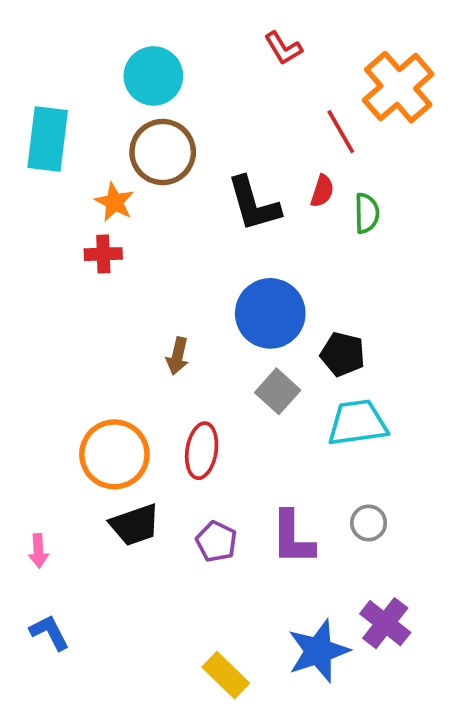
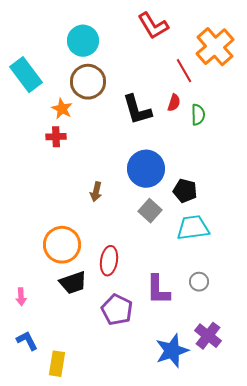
red L-shape: (283, 48) -> (153, 26), size x1.5
cyan rectangle: (48, 139) -> (26, 75), turned -44
red ellipse: (202, 451) -> (109, 261), moved
purple pentagon: (216, 542) -> (117, 310), moved, size x1.4
yellow rectangle: (226, 675) -> (57, 364), moved, turned 55

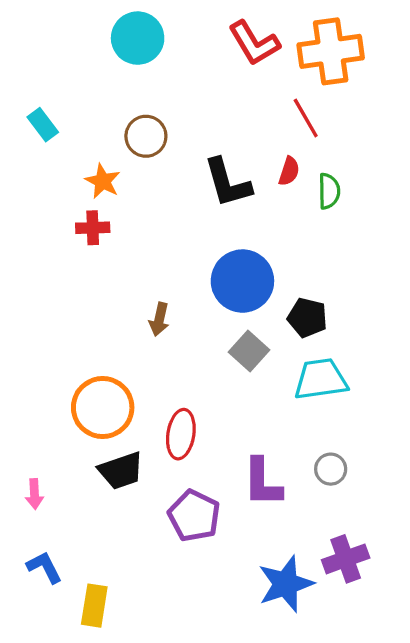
cyan circle: (83, 41) -> (138, 38), moved
orange cross: (215, 47) -> (331, 51), moved, turned 33
cyan rectangle: (26, 75) -> (43, 125), size x0.6
brown circle: (88, 82) -> (146, 136), size x0.7
purple cross: (208, 336) -> (346, 559), turned 32

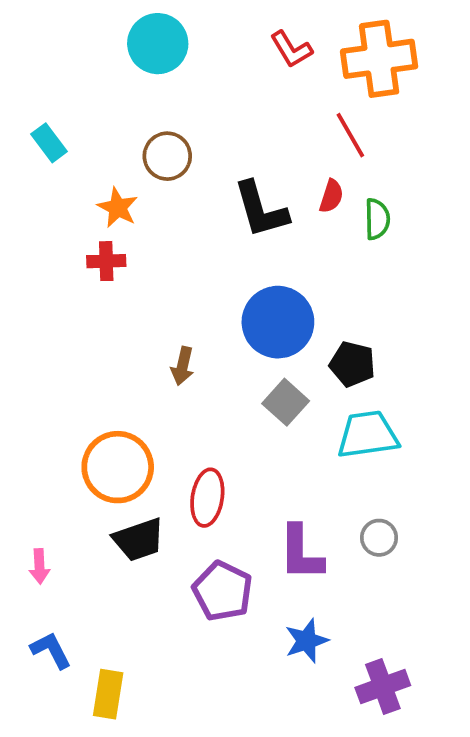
red L-shape: (254, 43) -> (291, 49), size x0.7
purple cross: (346, 559) -> (383, 686), moved
blue star: (286, 584) -> (307, 641), moved, size x0.7

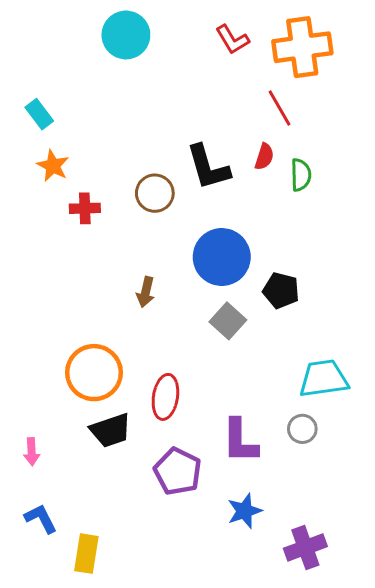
brown circle: (167, 156) -> (155, 193), moved
orange star: (118, 208) -> (53, 166), moved
cyan trapezoid: (368, 435) -> (324, 379), moved

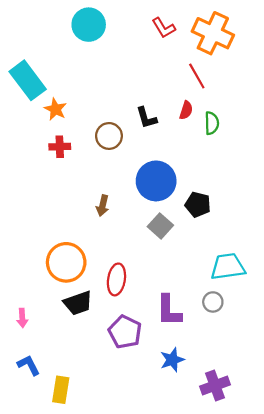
orange cross: (302, 47) -> (213, 33), turned 33
cyan rectangle: (39, 114) -> (28, 80), size x1.8
orange star: (53, 166) -> (55, 109), moved
black L-shape: (208, 167) -> (146, 118), size x0.7

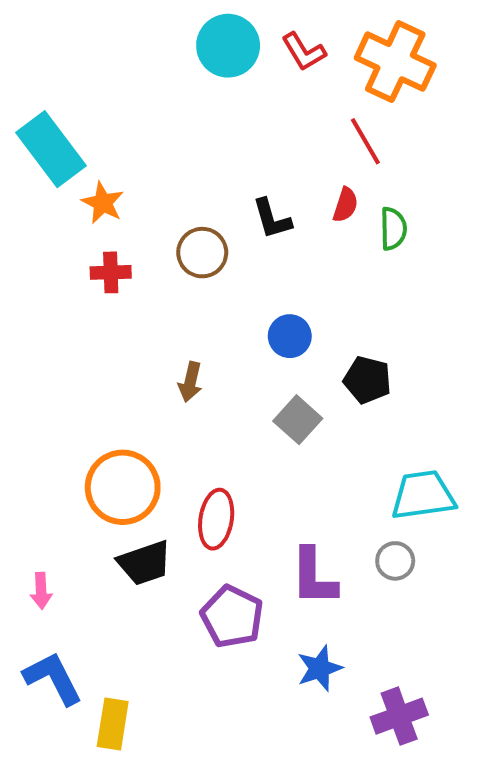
cyan circle: (89, 25) -> (228, 46), moved
blue circle: (156, 181) -> (290, 336), size x0.6
blue L-shape: (29, 365) -> (53, 678), size x1.4

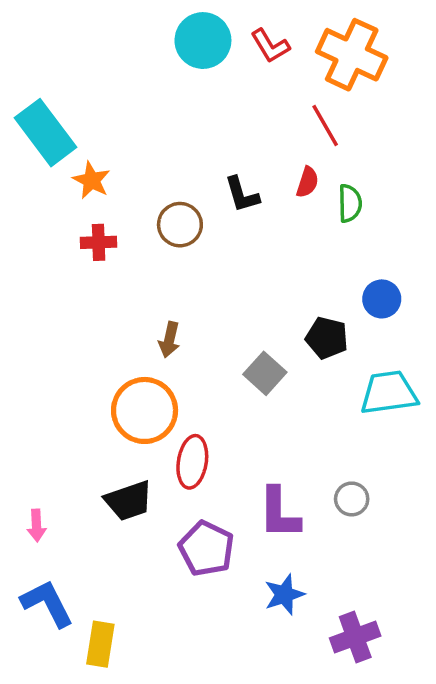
blue circle: (290, 336) -> (382, 299), moved
orange circle: (123, 487) -> (145, 410), moved
cyan trapezoid: (423, 495) -> (389, 393), moved

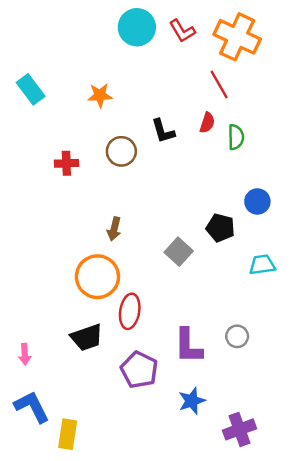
cyan rectangle: (45, 133) -> (31, 89), size x0.7
orange star: (91, 180) -> (100, 95), moved, turned -30
cyan trapezoid: (389, 393) -> (262, 265), size x0.7

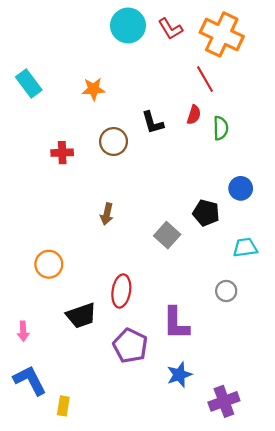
orange circle: (97, 277) -> (49, 264), moved, size x0.7
gray circle: (237, 336) -> (226, 291), moved
yellow rectangle: (68, 434) -> (63, 406), size x0.7

